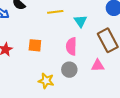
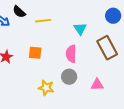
yellow line: (55, 12) -> (43, 21), moved
pink triangle: (98, 66) -> (97, 85), moved

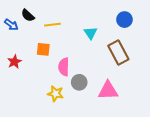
orange square: (35, 53) -> (43, 49), moved
pink semicircle: (71, 54) -> (64, 67), moved
pink triangle: (97, 85) -> (108, 91), size x1.5

